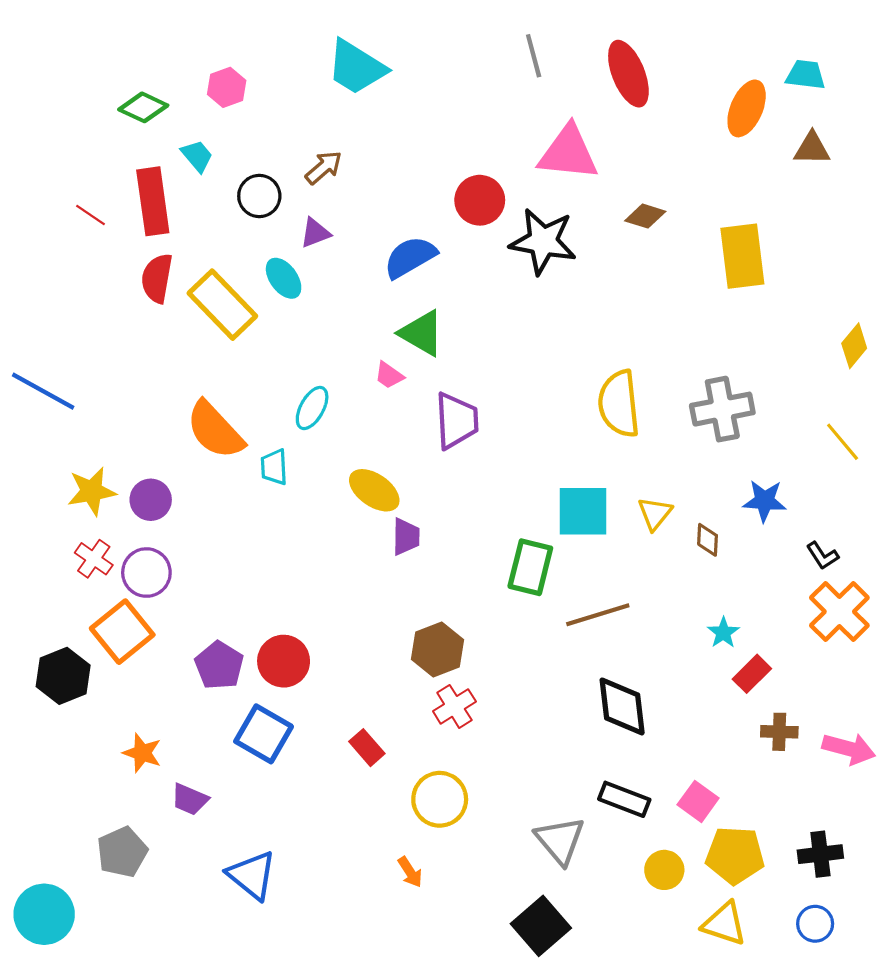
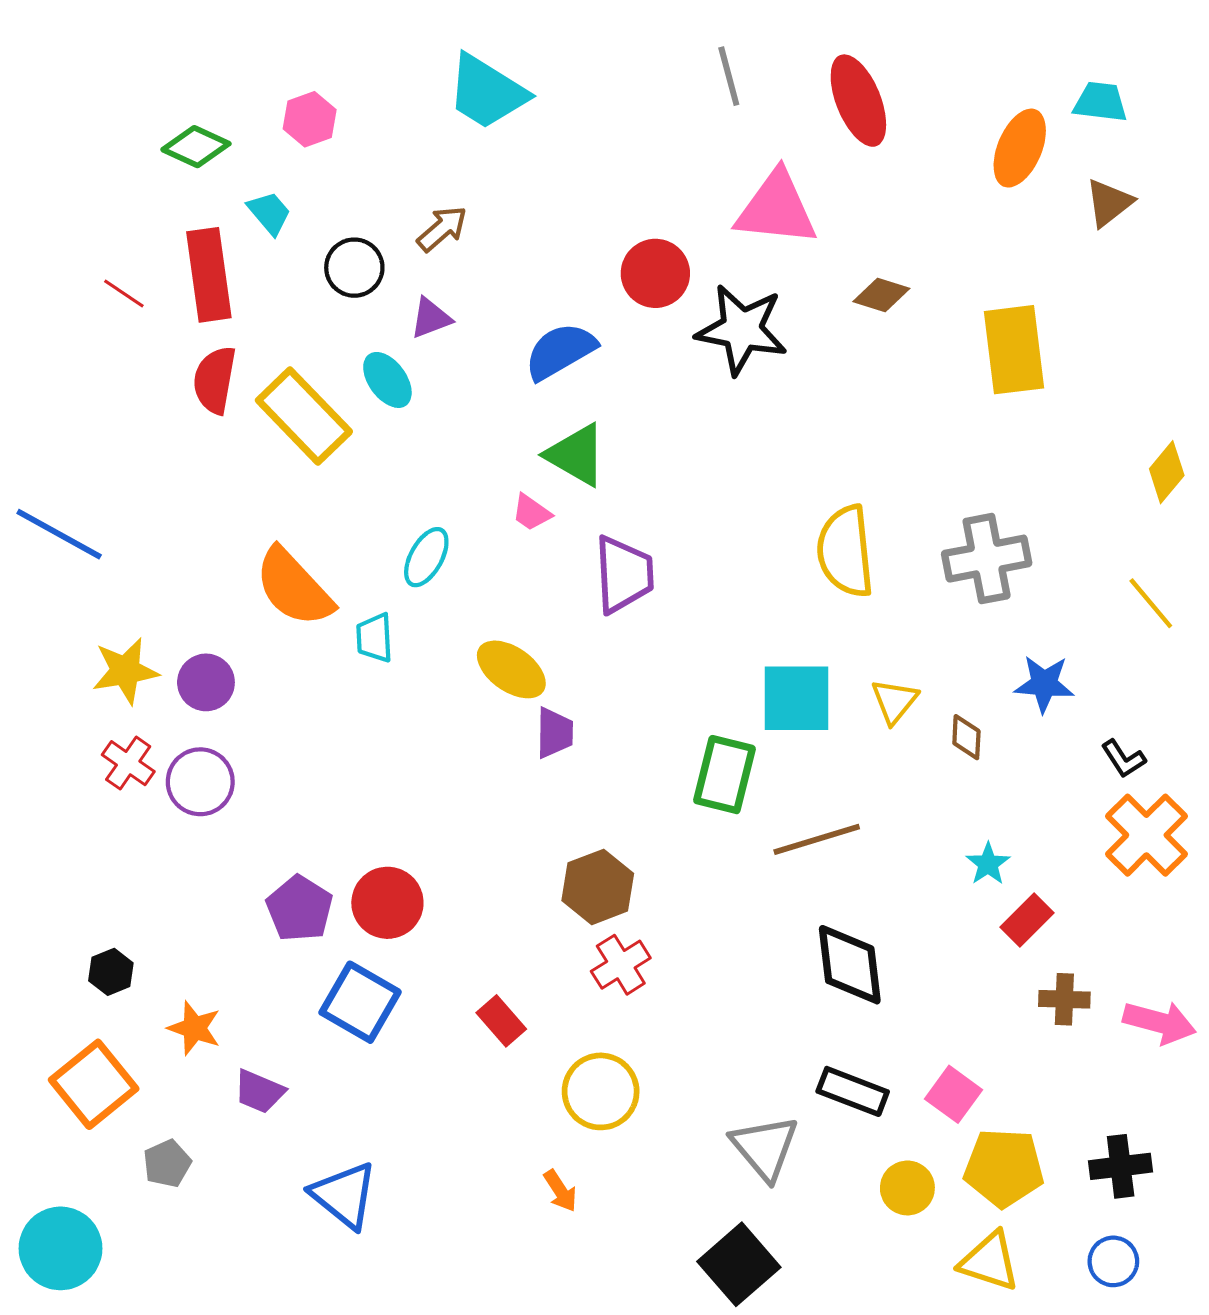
brown triangle: (812, 149) -> (1109, 203), turned -39
orange square: (122, 632) -> (94, 1084), moved
black hexagon: (63, 676) -> (111, 972), moved, size x0.6
gray pentagon: (122, 852) -> (167, 1163), size x0.7

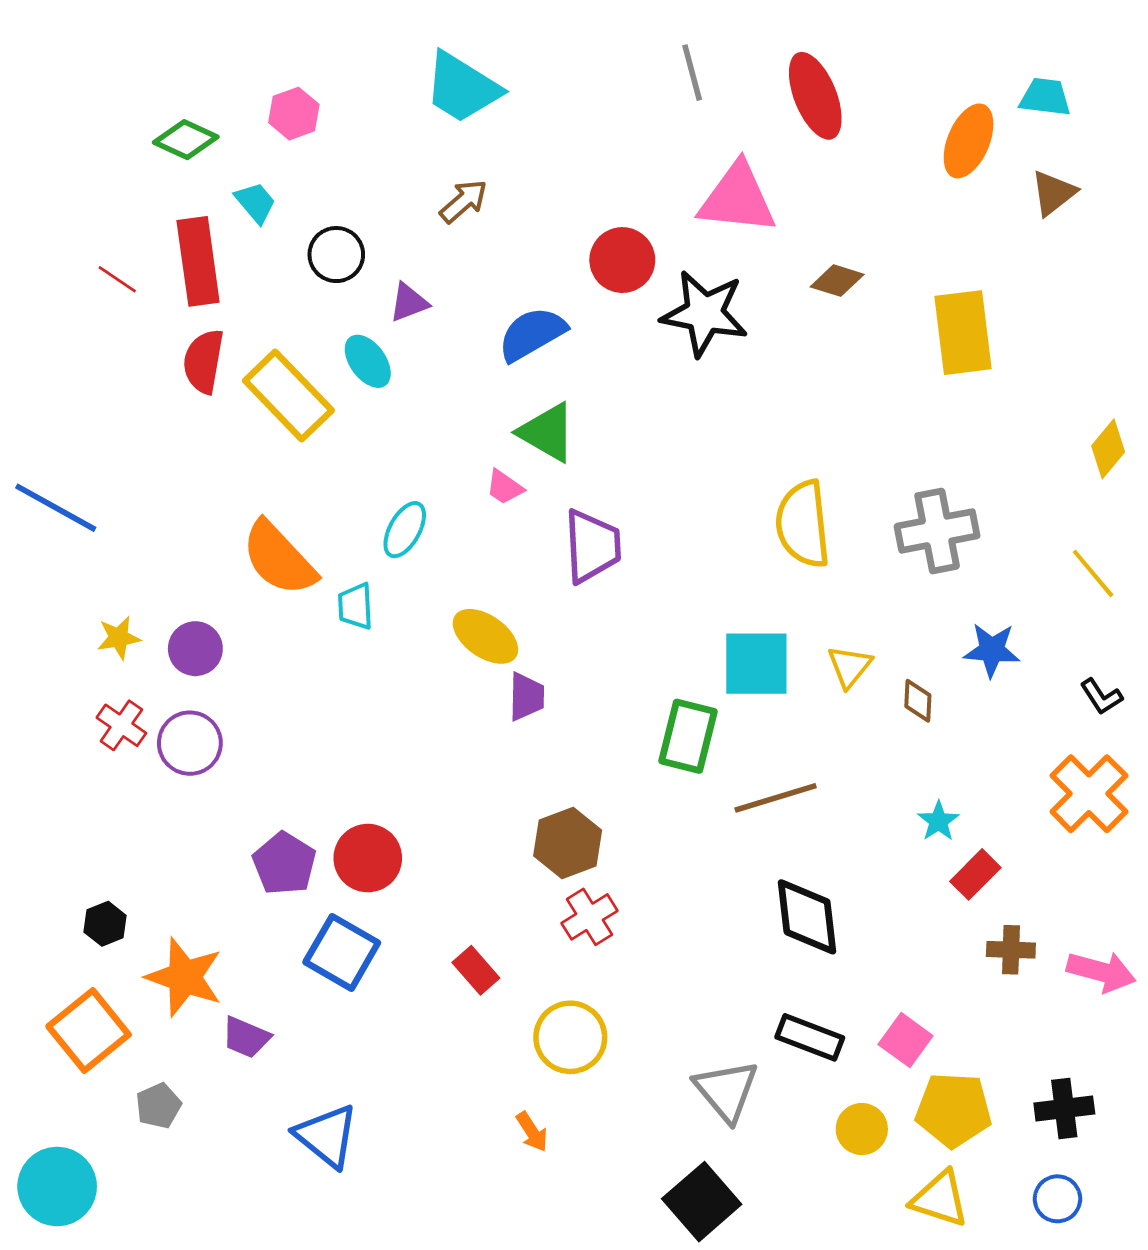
brown arrow: (442, 229) -> (464, 201), moved
yellow star: (125, 671) -> (119, 638), size x0.7
black L-shape: (1123, 759) -> (1101, 697), moved
orange star: (194, 1028) -> (184, 977), size x1.5

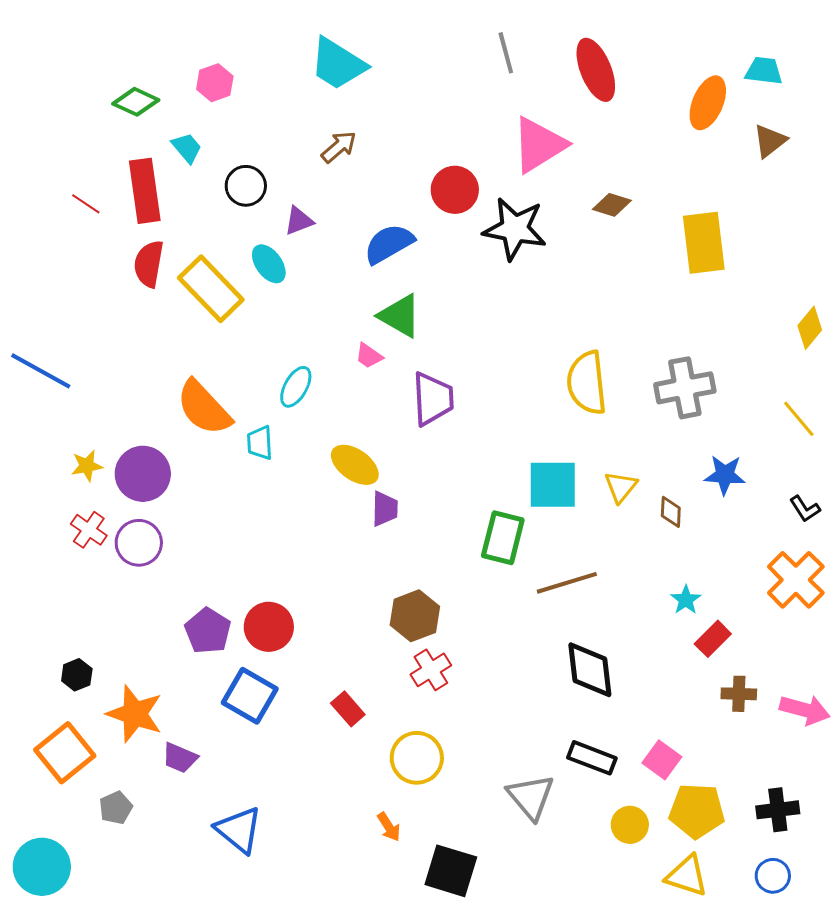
pink triangle: (737, 198) -> (539, 145), turned -38
purple circle: (195, 649) -> (143, 474), size x1.4
black square: (702, 1202) -> (451, 871), moved, turned -32

